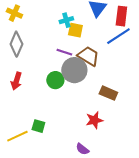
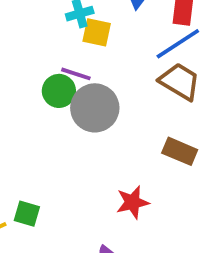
brown trapezoid: (88, 56) -> (180, 81), moved
green circle: (55, 80) -> (59, 91), moved
brown rectangle: (108, 93) -> (180, 151), moved

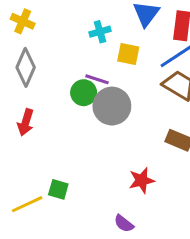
yellow square: (97, 32) -> (128, 54), moved

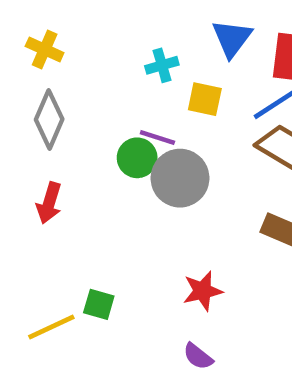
red star: (142, 180) -> (203, 291), moved

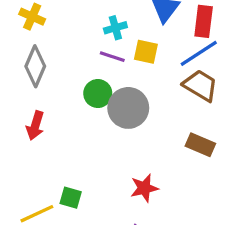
purple line: (157, 138) -> (112, 57), moved

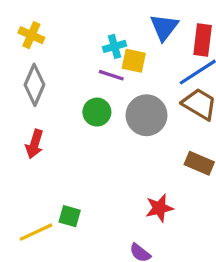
yellow square: (146, 52) -> (134, 61), moved
gray circle: (128, 108) -> (147, 115), moved
red star: (144, 188) -> (159, 208), moved

